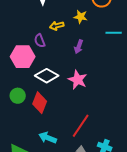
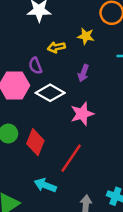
white diamond: (47, 76) -> (50, 93), moved
pink star: (78, 80) -> (82, 114), turned 30
red line: (81, 126) -> (71, 158), moved

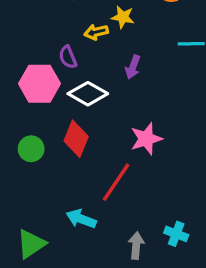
yellow star: (86, 36) -> (123, 17), moved
pink star: (82, 114) -> (146, 139), moved
red diamond: (35, 142) -> (76, 139), moved

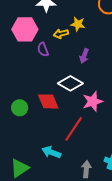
pink hexagon: (39, 84) -> (25, 29), moved
white diamond: (88, 94) -> (70, 83), moved
red diamond: (76, 139) -> (48, 101), turned -45

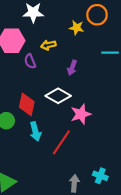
yellow star: (78, 24) -> (76, 28), moved
red diamond: (48, 101) -> (27, 104), moved, turned 35
cyan arrow: (51, 152) -> (35, 131), moved, turned -126

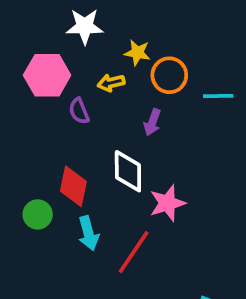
orange circle: (97, 15) -> (169, 75), moved
yellow star: (76, 28) -> (137, 53), moved
white diamond: (58, 96) -> (128, 171), turned 60

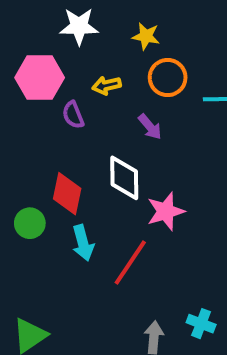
yellow star: (137, 53) -> (146, 36), moved
purple arrow: (152, 122) -> (150, 127), turned -60

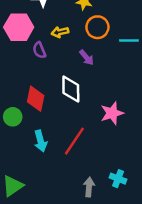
pink star: (166, 211) -> (112, 113), moved
cyan arrow: (83, 243) -> (41, 141), moved

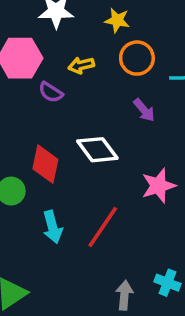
purple semicircle: (39, 50) -> (51, 92), turned -35
purple arrow: (87, 57) -> (144, 110), moved
white diamond: (71, 89) -> (97, 150), turned -36

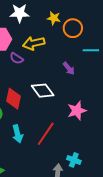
orange circle: (137, 58) -> (73, 28), moved
yellow arrow: (81, 65) -> (34, 43), size x1.5
cyan cross: (167, 283) -> (74, 160), moved

